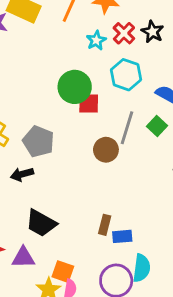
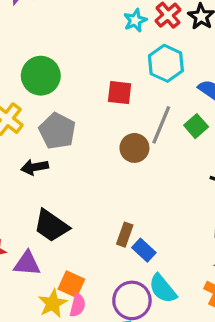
green circle: (75, 87) -> (41, 76), moved
blue rectangle: (122, 236) -> (144, 250), turned 42
cyan semicircle: (142, 268) -> (163, 289), turned 128

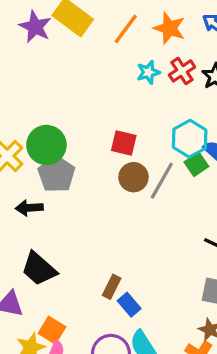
cyan hexagon: (166, 63) -> (190, 139), moved
green circle: (41, 76) -> (46, 145), moved
green square: (196, 126) -> (196, 164), moved
brown circle: (134, 148) -> (133, 177), moved

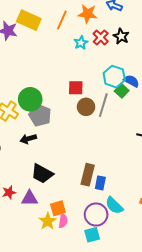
brown rectangle: (112, 287) -> (88, 175), size x1.5
blue rectangle: (129, 305) -> (100, 183), turned 64
orange square: (52, 330) -> (58, 208), turned -35

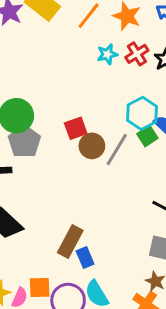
red square: (76, 88) -> (76, 128), moved, turned -35
blue rectangle: (100, 183) -> (85, 258), turned -48
orange square: (58, 208) -> (40, 287), moved

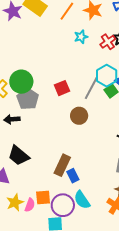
red cross: (137, 54) -> (108, 42), moved
brown circle: (92, 146) -> (79, 116), moved
gray line: (117, 150) -> (91, 88), moved

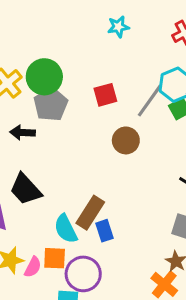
cyan star: (81, 37) -> (118, 27), moved
cyan semicircle: (82, 200) -> (66, 229), moved

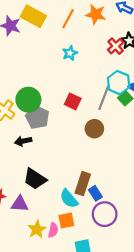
red square: (105, 95) -> (73, 101), turned -35
purple circle: (83, 274) -> (105, 214), moved

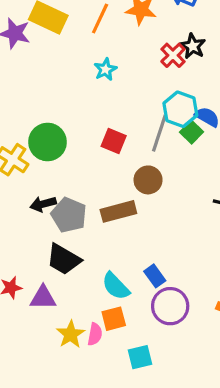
gray pentagon: (37, 117) -> (69, 215), moved
brown rectangle: (83, 184) -> (118, 211), moved, turned 60

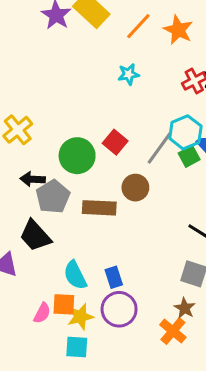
green circle: (48, 142) -> (77, 156), moved
yellow star: (71, 334) -> (80, 317), moved

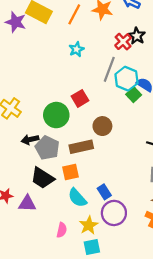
red square: (115, 142) -> (80, 98), turned 35
gray line: (159, 148) -> (109, 69), moved
orange square: (64, 304) -> (70, 172), moved

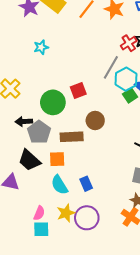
cyan star: (76, 49) -> (41, 47), moved
purple circle: (114, 213) -> (87, 218), moved
cyan square: (92, 247) -> (41, 229), moved

